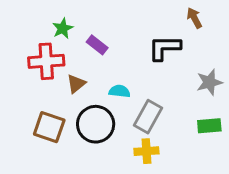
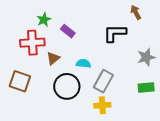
brown square: (49, 127) -> (20, 81), moved

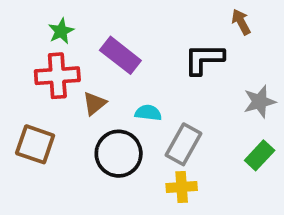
green star: (44, 20) -> (61, 31), moved
purple rectangle: (68, 31) -> (120, 55), size x1.5
green rectangle: (146, 87) -> (260, 155), turned -42

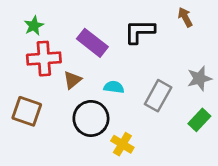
green star: (61, 31) -> (34, 26), moved
black L-shape: (204, 59) -> (140, 31), moved
gray rectangle: (184, 144) -> (158, 96), moved
yellow cross: (182, 187) -> (122, 144), moved, turned 35

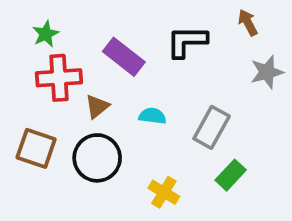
gray star: (199, 79) -> (267, 72), moved
black circle: (91, 118) -> (97, 158), moved
green rectangle: (199, 120) -> (231, 175), moved

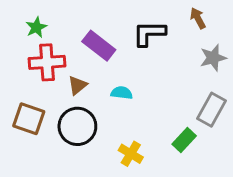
gray rectangle: (212, 127) -> (212, 110), moved

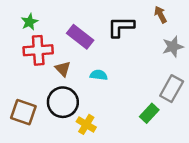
brown triangle: (77, 85) -> (63, 69), turned -35
brown square: (29, 119) -> (23, 112), moved
yellow cross: (131, 154) -> (86, 124), moved

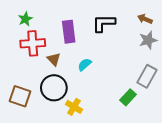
brown arrow: (160, 15) -> (145, 19), moved, turned -40
purple rectangle: (80, 37) -> (69, 32), turned 45
cyan semicircle: (99, 75) -> (85, 65), turned -48

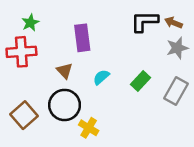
black L-shape: (104, 23) -> (144, 21), moved
red cross: (33, 43) -> (21, 52), moved
brown square: (20, 96) -> (24, 115), turned 30
green rectangle: (128, 97) -> (141, 81), moved

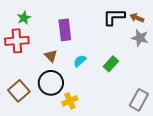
gray star: (177, 48) -> (140, 38), turned 30
gray rectangle: (176, 91) -> (139, 100), moved
yellow cross: (89, 128) -> (70, 101), turned 35

